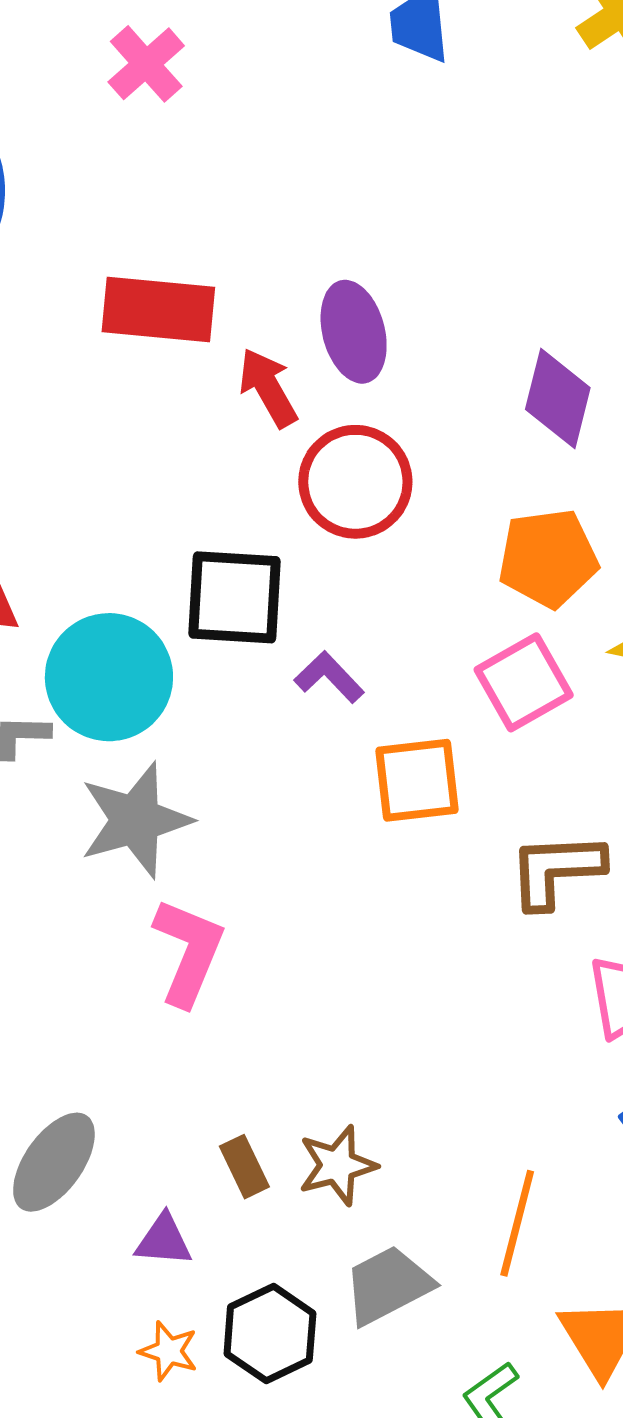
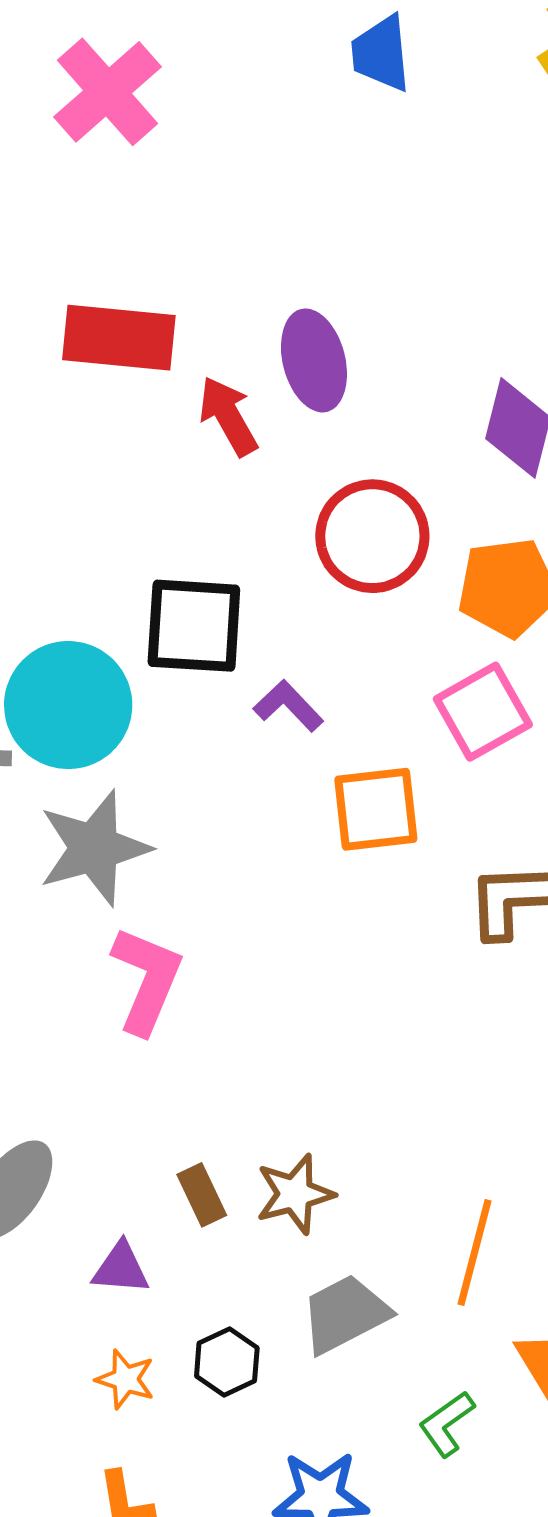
pink cross: (146, 64) -> (108, 92), size x1.4
red circle: (355, 482) -> (372, 536), moved
black hexagon: (270, 1334) -> (227, 1362), size x0.7

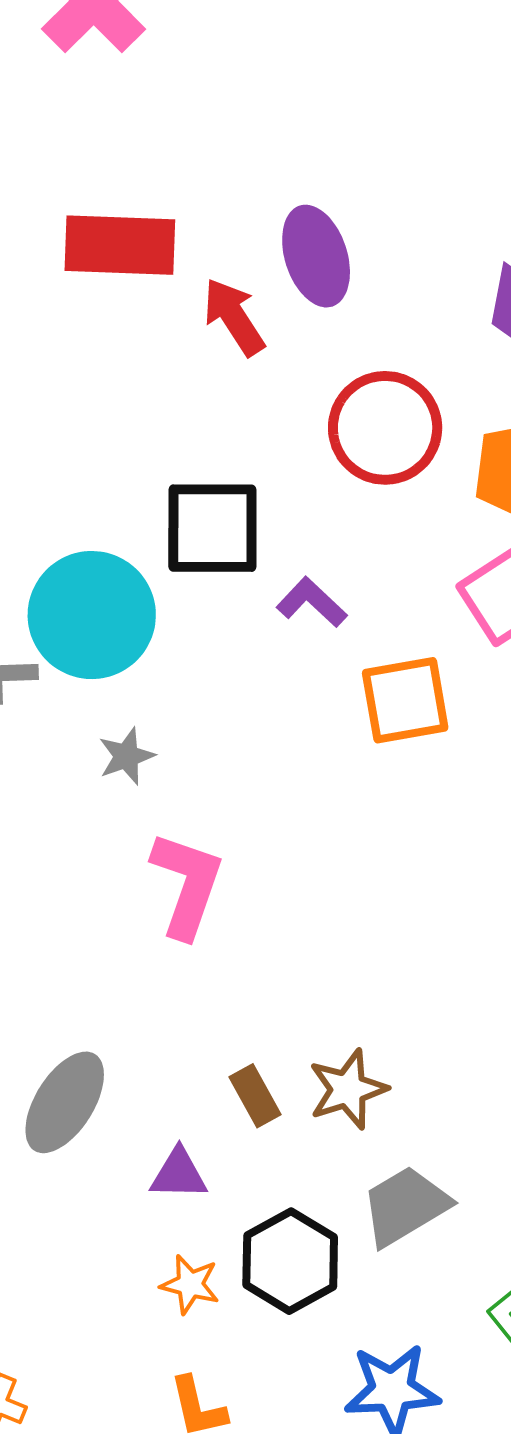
gray star: (94, 848) -> (126, 756), size x0.5
black hexagon: (227, 1362) -> (290, 1261), size x1.5

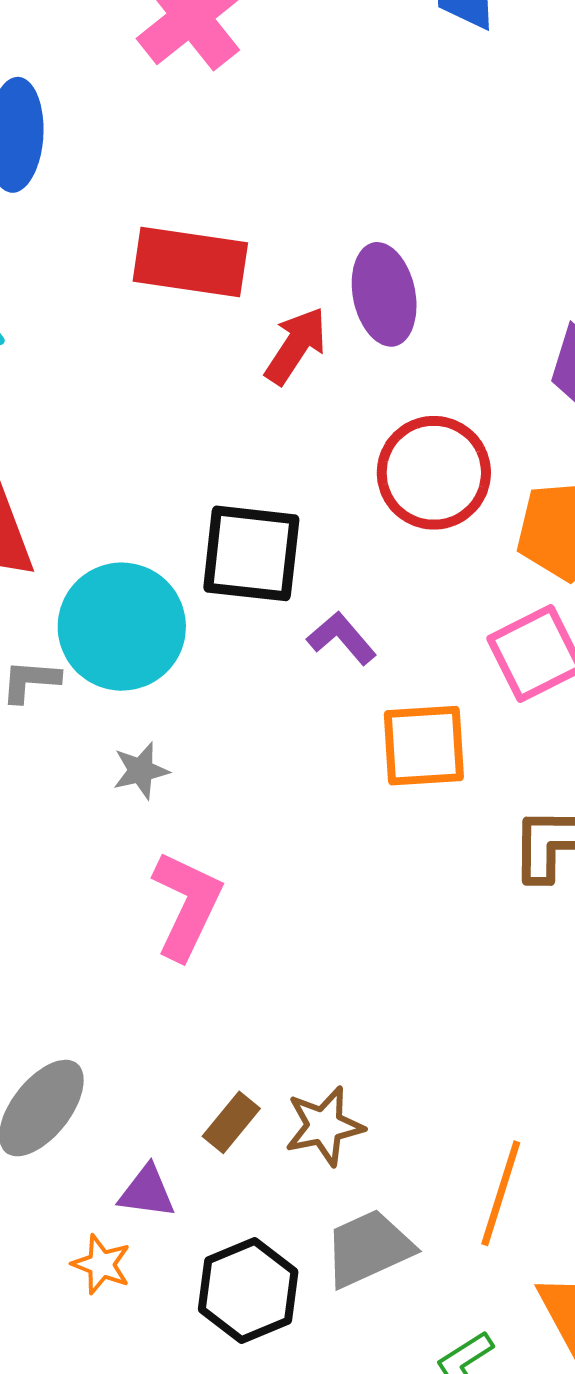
red arrow: (234, 317) -> (296, 346), turned 60
brown rectangle: (255, 1096) -> (231, 1122), turned 62
orange star: (190, 1284) -> (101, 1264), moved

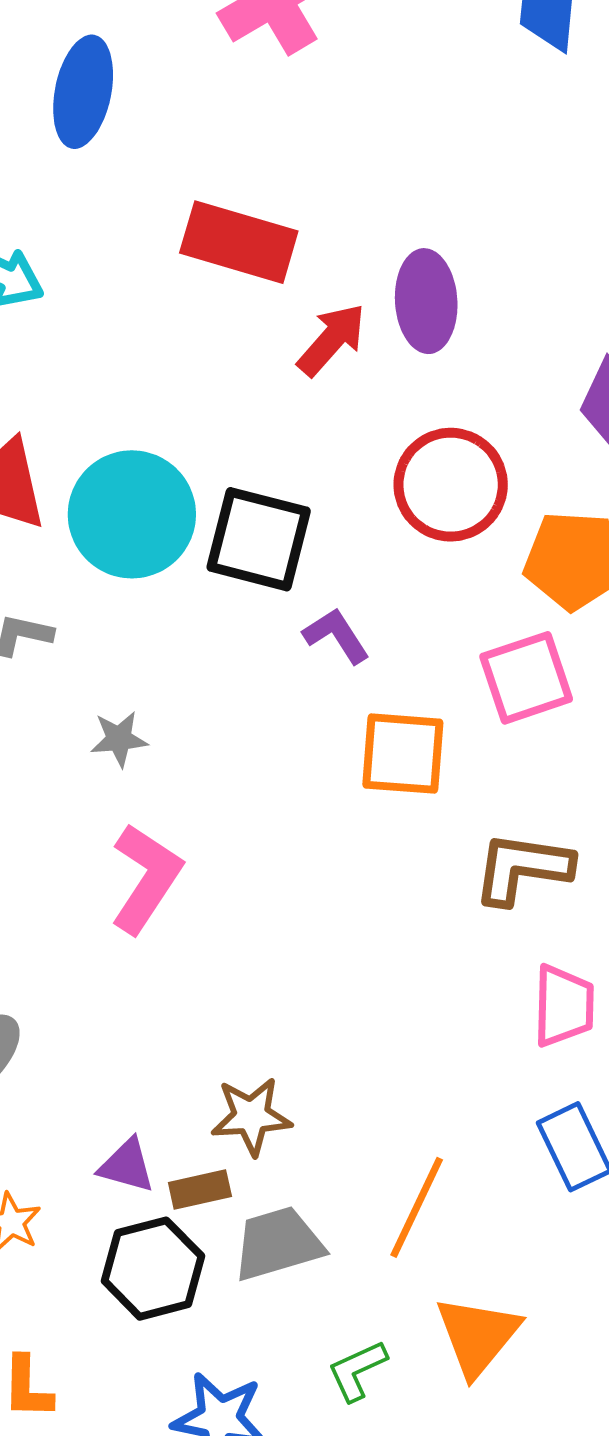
cyan circle: (122, 627) -> (132, 514), moved
brown rectangle: (231, 1122) -> (200, 1190), moved, turned 30
purple triangle: (147, 1192) -> (127, 1166), moved

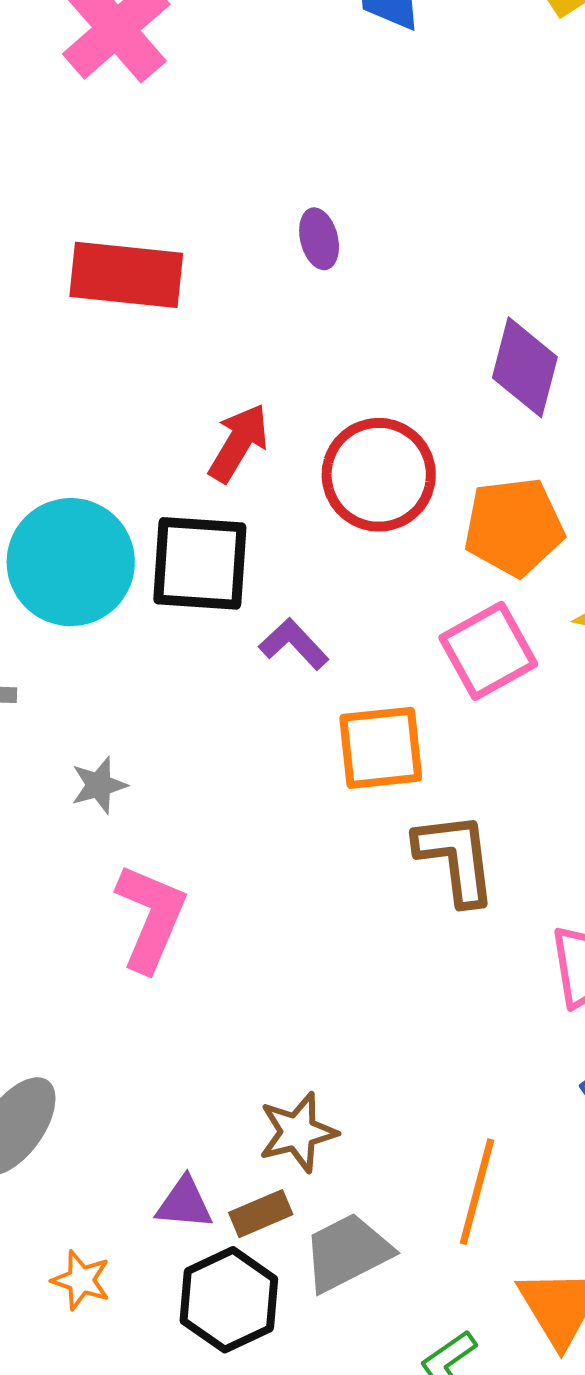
purple ellipse: (426, 301) -> (319, 239), moved, size x0.6
red arrow: (332, 340) -> (238, 443), moved
brown L-shape: (522, 868) -> (456, 858), moved, turned 85

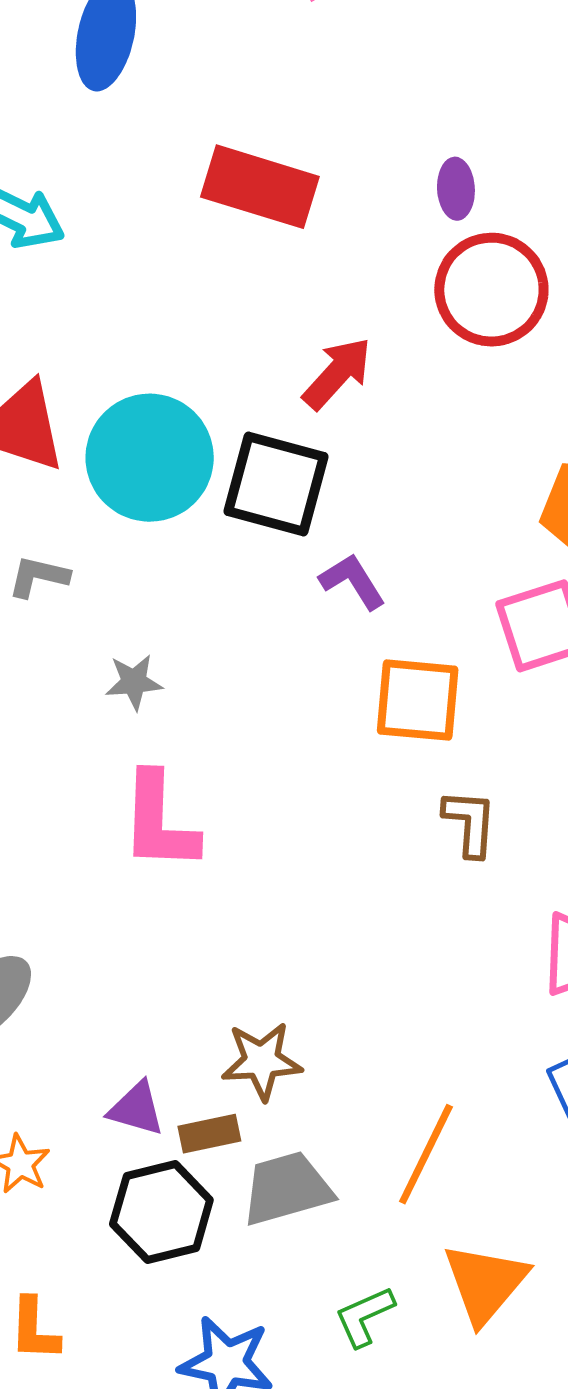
red circle: (379, 475) -> (491, 290), moved
brown L-shape: (456, 858) -> (470, 823), size x0.7
pink L-shape: (151, 917) -> (159, 822), turned 148

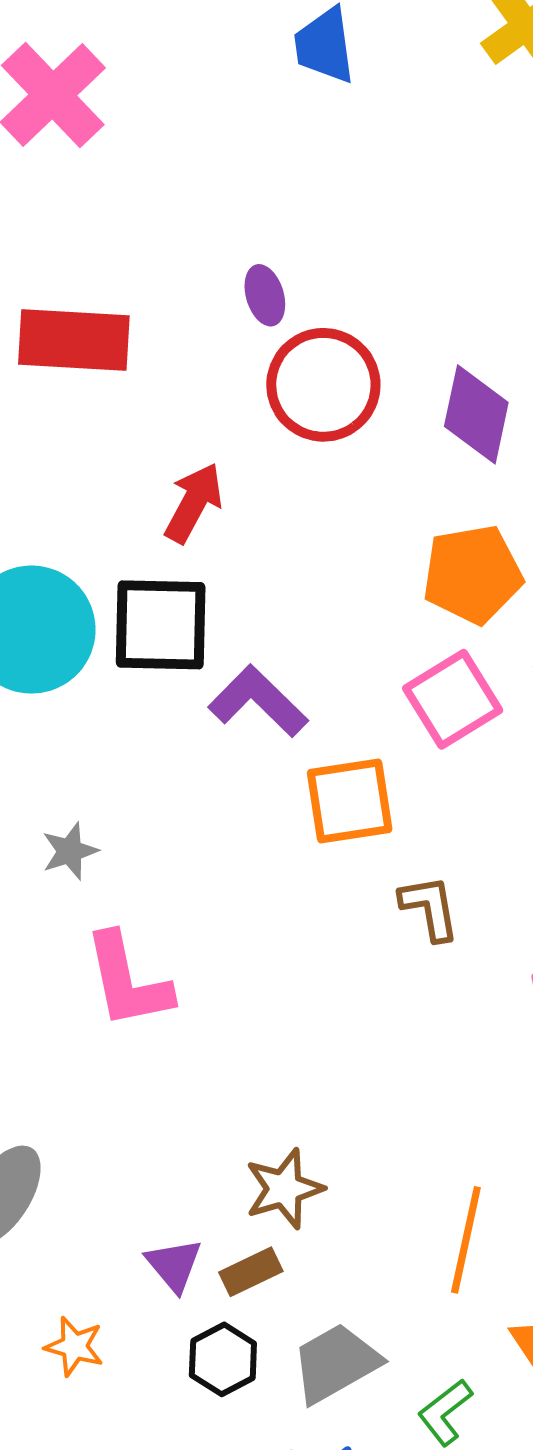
purple L-shape: (353, 581) -> (258, 701), size x1.4
purple triangle: (136, 1109) -> (174, 1265), turned 48
gray trapezoid: (287, 1189) -> (336, 1363), moved
black hexagon: (161, 1212) -> (223, 1359), size x0.7

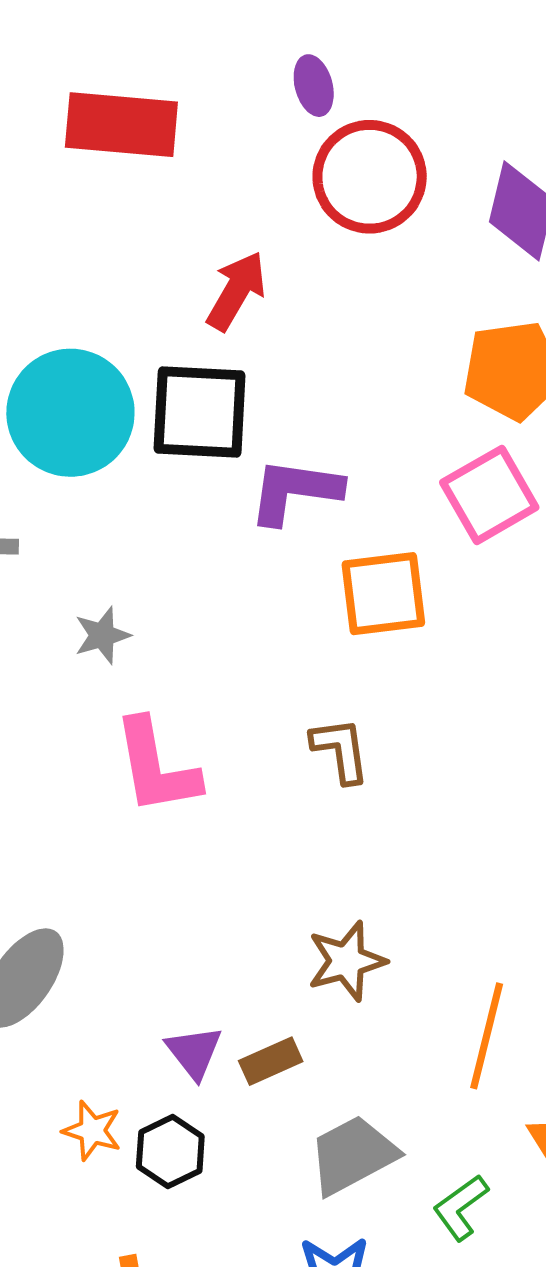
purple L-shape: (258, 701) -> (295, 491), turned -38
brown L-shape: (430, 908) -> (341, 750), moved
brown star: (284, 1189) -> (347, 961), moved
black hexagon: (223, 1359) -> (170, 1152), moved

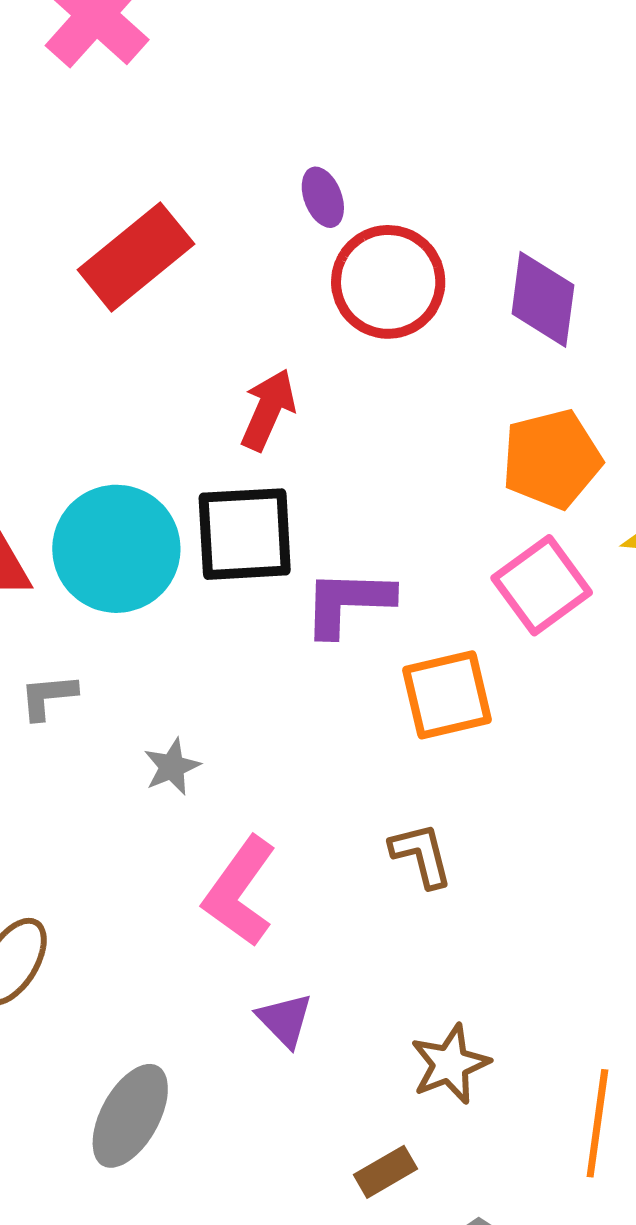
red rectangle: (121, 125) -> (136, 257), turned -38
pink L-shape: (156, 767) -> (240, 891), turned 52
purple triangle: (194, 1052) -> (285, 1020), moved

